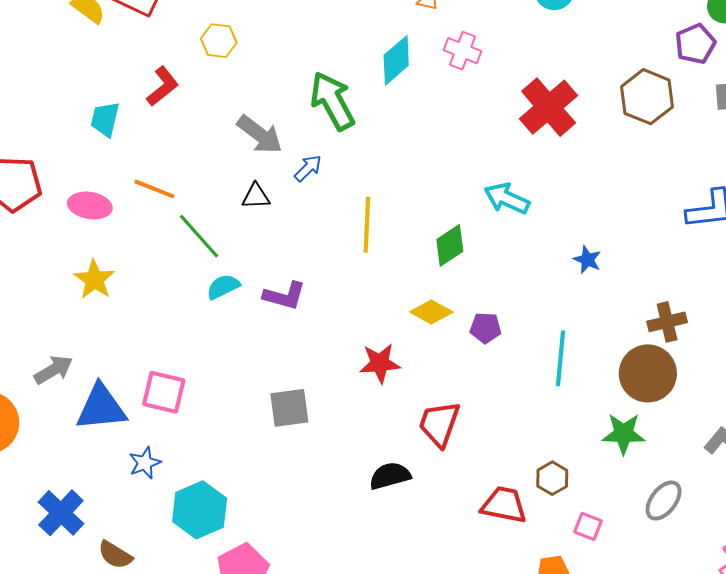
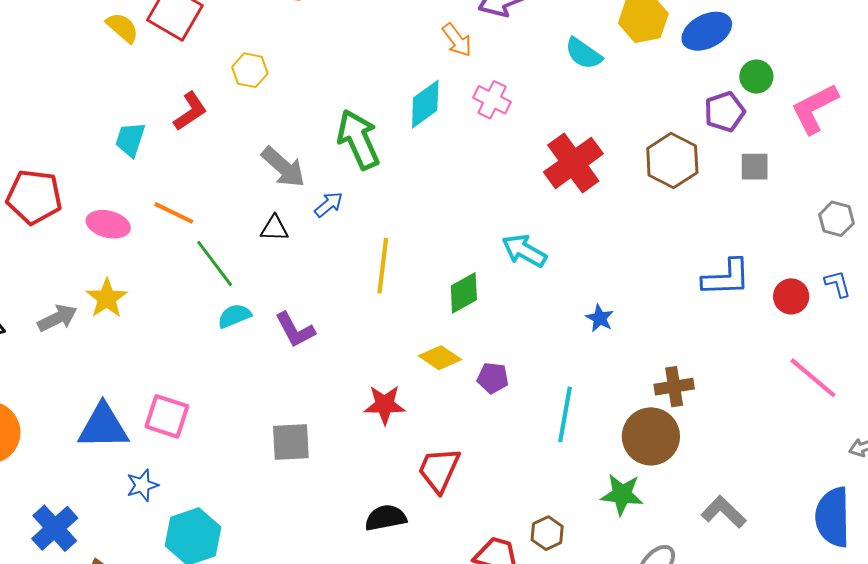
purple L-shape: (284, 296) -> (295, 330), turned 42
gray arrow: (53, 370) -> (57, 318), moved

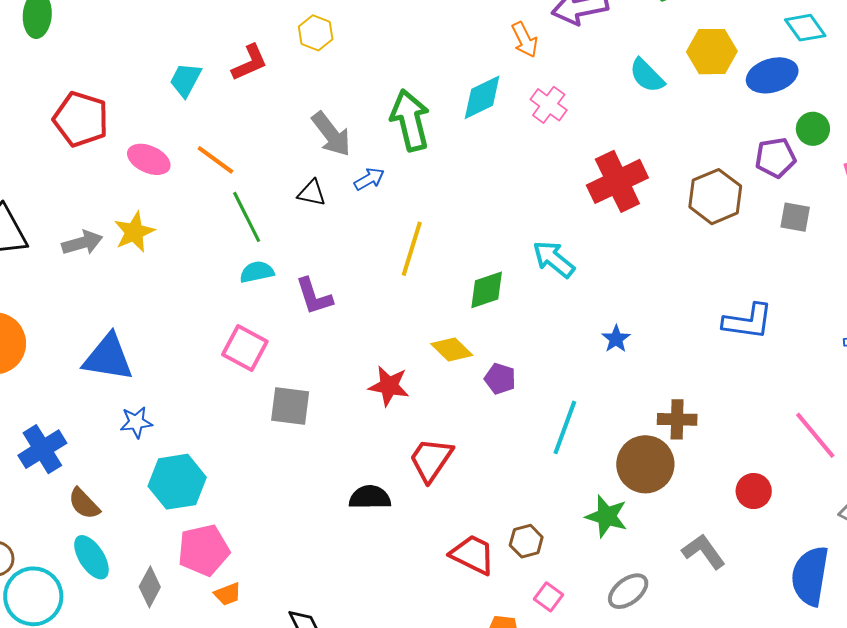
red circle: (791, 296) -> (754, 491), moved
pink square: (167, 416) -> (245, 348), moved

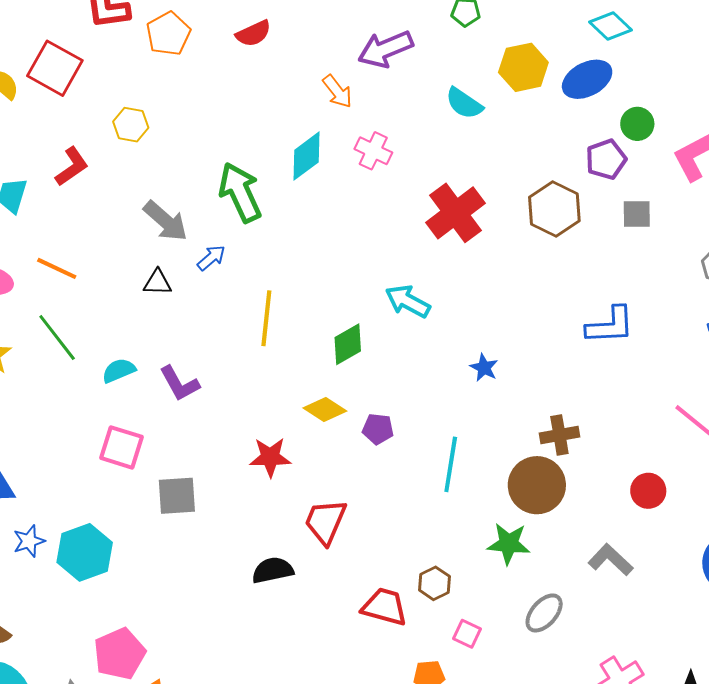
green line: (247, 217) -> (57, 337), moved
cyan hexagon: (177, 482) -> (85, 552), moved

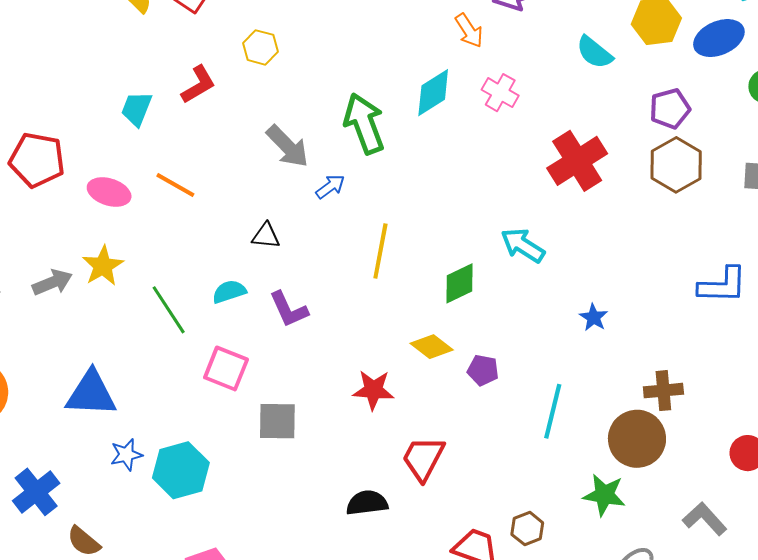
purple pentagon: (606, 159) -> (670, 109), moved
black triangle: (157, 282) -> (266, 236), moved
green line: (57, 337) -> (169, 310), moved

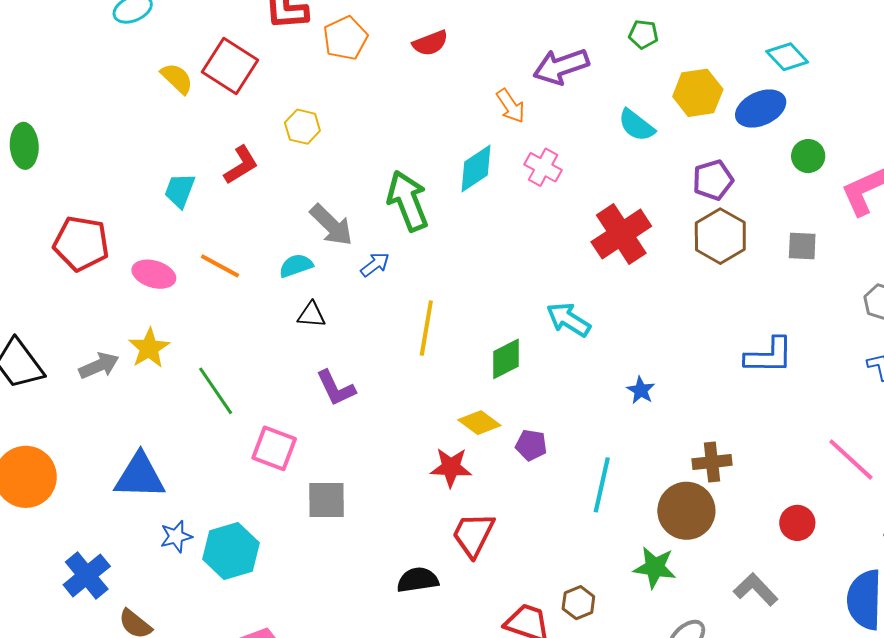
cyan semicircle: (229, 292) -> (296, 266), moved
red star: (373, 390) -> (451, 467), moved

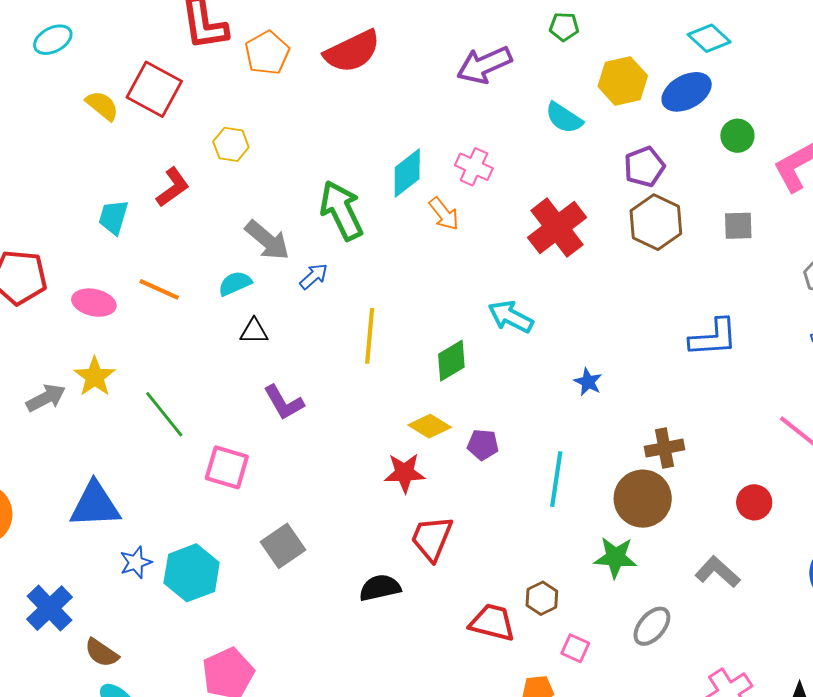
red semicircle: (430, 43) -> (352, 51), size x1.6
orange arrow: (511, 106) -> (444, 214), moved
gray square: (327, 500) -> (283, 546), moved, turned -30

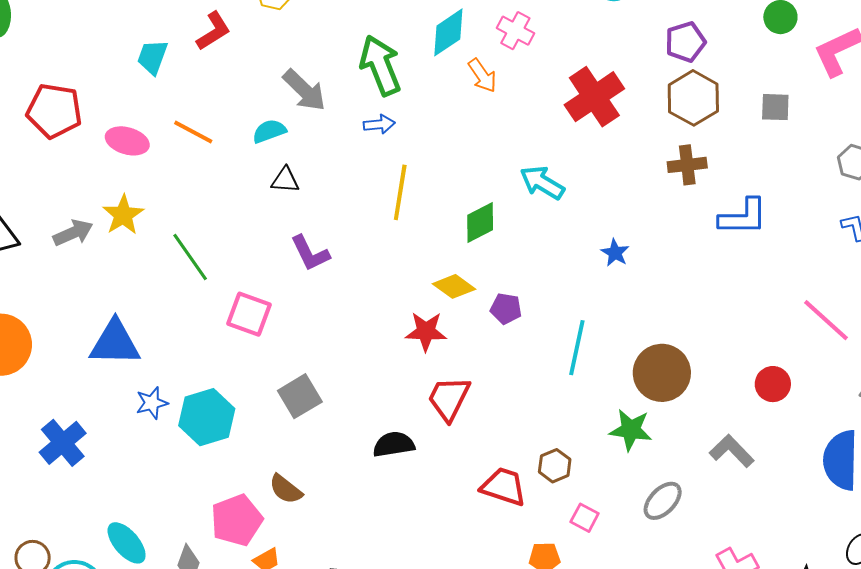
blue arrow: (314, 276) -> (379, 124), moved, turned 32
brown cross: (664, 448) -> (687, 165), moved
brown semicircle: (102, 653) -> (286, 489), moved

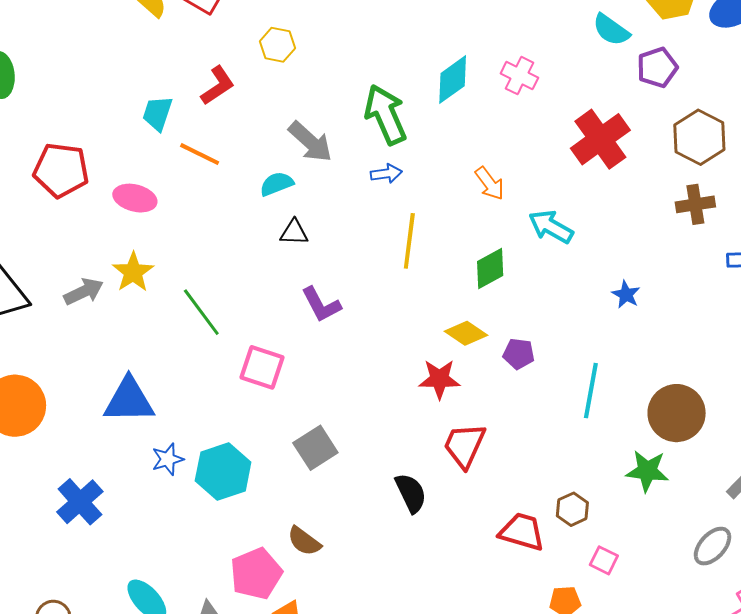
purple pentagon: (685, 42) -> (657, 67), moved
orange arrow: (482, 76) -> (490, 184), moved
orange line: (193, 132) -> (200, 154), moved
black semicircle: (394, 444) -> (411, 493), turned 75
gray ellipse: (663, 501) -> (712, 546), moved

